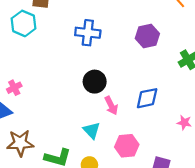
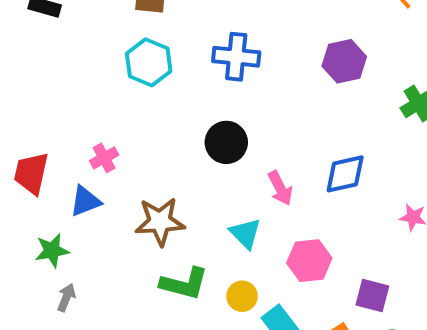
cyan hexagon: (24, 23) -> (149, 62), moved
black circle: (95, 82) -> (226, 142), moved
brown star: (20, 143) -> (160, 222), moved

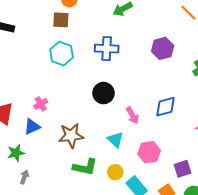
purple square: (372, 295) -> (183, 169), turned -30

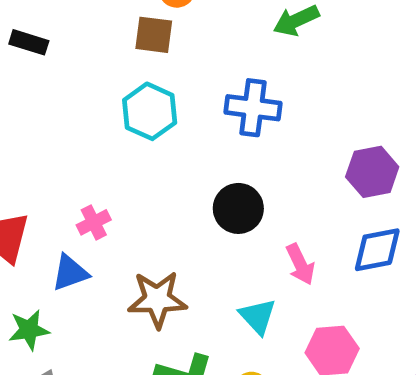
purple hexagon: (163, 48) -> (372, 172), moved

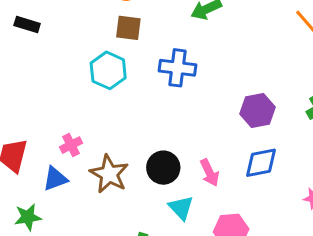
brown square: (154, 35) -> (128, 28), moved
black circle: (238, 208) -> (163, 168), moved
brown star: (157, 299) -> (109, 174), moved, turned 30

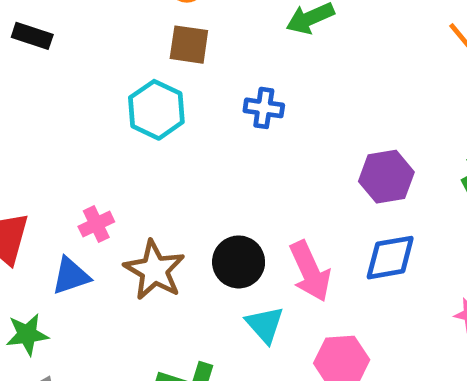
blue cross: (177, 68) -> (264, 108), size x0.7
pink arrow: (210, 173) -> (310, 271), size x1.4

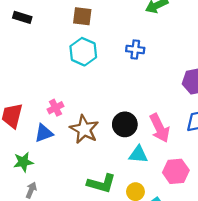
brown square: (189, 45) -> (82, 16), moved
cyan triangle: (265, 325) -> (138, 154), turned -42

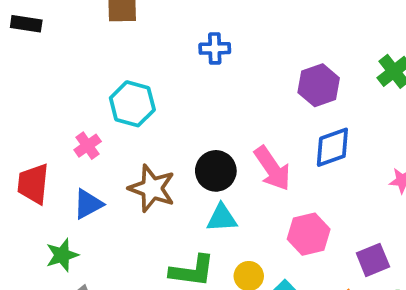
cyan hexagon: (83, 52) -> (132, 104), moved
pink cross: (56, 108) -> (88, 146), moved
cyan triangle: (138, 154) -> (222, 218), moved

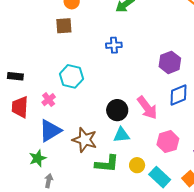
black rectangle: (26, 24) -> (15, 76), moved
red trapezoid: (33, 184) -> (20, 107), moved
brown star: (152, 188) -> (85, 140), moved
blue triangle: (88, 204) -> (50, 131), size x1.4

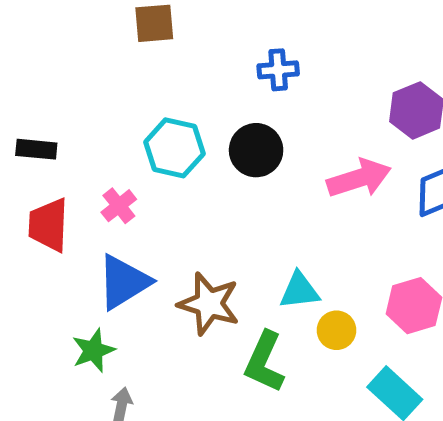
pink arrow: (147, 108) -> (359, 178), moved, turned -70
black circle: (117, 110) -> (256, 150), moved
green L-shape: (107, 164) -> (264, 362), turned 110
yellow circle: (137, 165) -> (336, 330), moved

